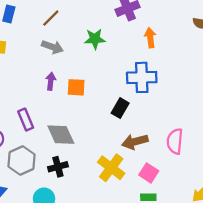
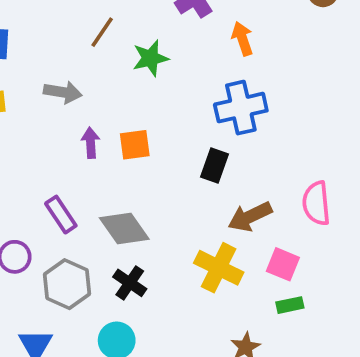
brown line: (51, 18) -> (102, 32), moved
gray arrow: (52, 47) -> (63, 92), moved
black cross: (58, 167) -> (130, 283), turned -30

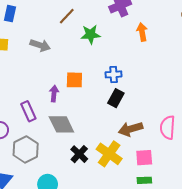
blue cross: (241, 108) -> (114, 74), moved, size x0.6
purple arrow: (91, 143) -> (54, 94), moved
pink square: (283, 264) -> (144, 158), turned -36
black cross: (130, 283) -> (79, 154), moved

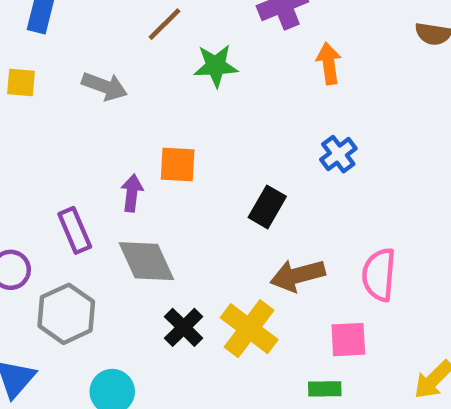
blue cross: (114, 74) -> (338, 154), moved, turned -35
pink square: (144, 158) -> (348, 340), moved

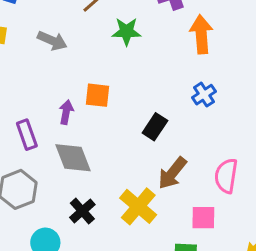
orange arrow: (329, 63) -> (201, 34), size x1.4
brown arrow: (298, 275) -> (172, 173), turned -40
black cross: (184, 327) -> (82, 211), moved

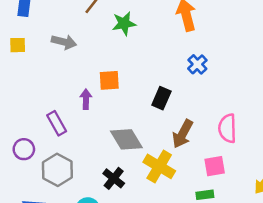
gray diamond: (73, 158) -> (126, 139), moved

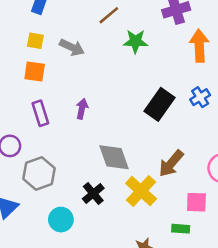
yellow square: (18, 45) -> (35, 41), moved
orange square: (109, 80) -> (35, 72), moved
black rectangle: (161, 98) -> (159, 104), moved, size x1.4
purple rectangle: (57, 123) -> (40, 113), moved

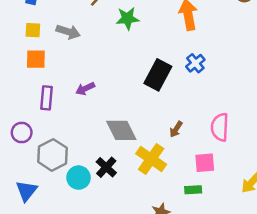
purple arrow: (82, 109) -> (85, 89), turned -120
purple rectangle: (40, 113) -> (46, 98), turned 30
brown arrow: (171, 163) -> (176, 129), size x0.6
cyan circle: (61, 220) -> (79, 178), moved

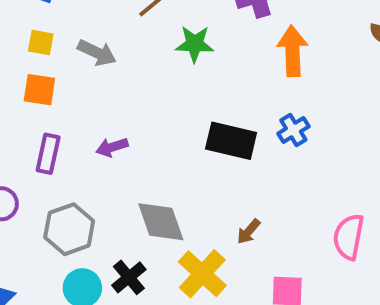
black rectangle: (158, 75) -> (231, 141), turned 68
pink semicircle: (220, 127) -> (349, 237), moved
gray hexagon: (53, 155) -> (69, 229), moved

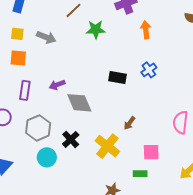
orange arrow: (292, 51) -> (146, 30), size x0.7
black rectangle: (231, 141) -> (118, 78), size x0.7
gray diamond: (161, 222) -> (79, 103), moved
black cross: (129, 277) -> (71, 139), moved

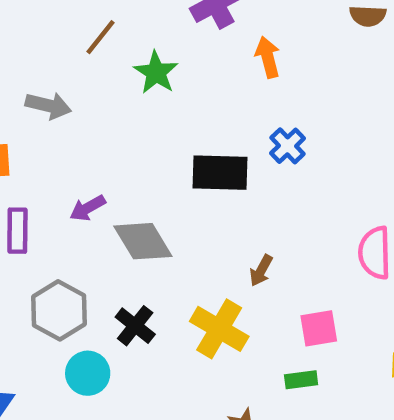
green star: (96, 29) -> (156, 72), turned -30
black rectangle: (118, 78) -> (220, 173), size x1.4

